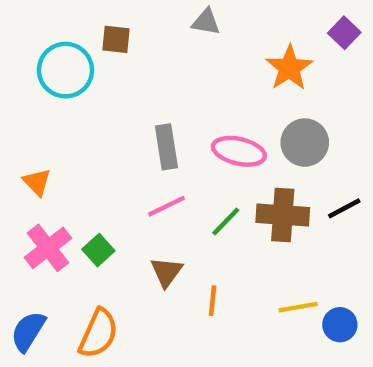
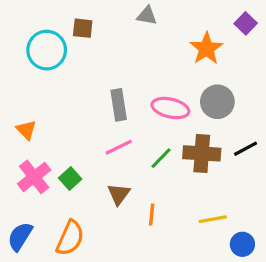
blue circle: (340, 325) -> (242, 244), moved

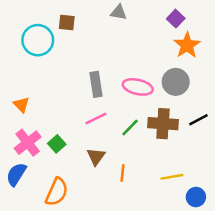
purple square: (246, 23) -> (176, 19), moved
orange star: (206, 49) -> (187, 45), moved
blue semicircle: (20, 236) -> (16, 174), moved

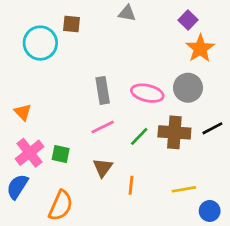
green square: (57, 144) -> (61, 154), turned -36

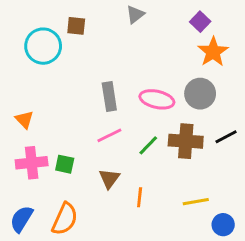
gray triangle: (127, 13) -> (135, 14), turned -48
pink cross: (29, 153) -> (32, 163), turned 32
blue semicircle: (17, 187) -> (21, 219), moved

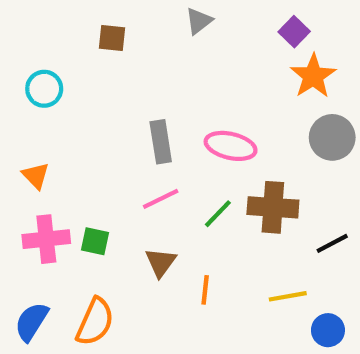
cyan circle: (43, 46) -> (44, 89), moved, size x0.7
gray circle: (200, 94) -> (332, 137), moved
black line: (226, 137) -> (332, 243), moved

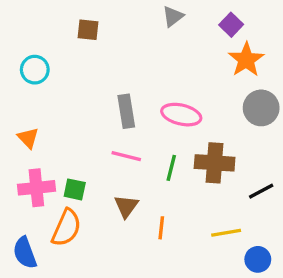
gray triangle: (199, 21) -> (173, 16), moved
pink line: (161, 199) -> (126, 156), turned 40
green line: (218, 214) -> (171, 168), turned -30
blue semicircle: (31, 322) -> (25, 253), turned -52
orange semicircle: (95, 322) -> (66, 228), moved

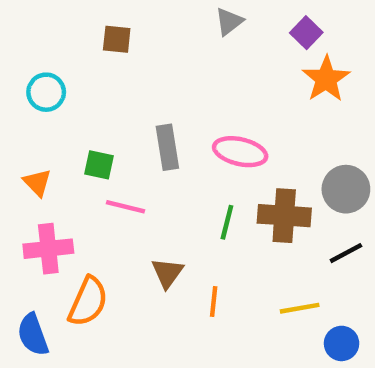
gray circle: (261, 108) -> (346, 189), moved
pink line: (126, 156) -> (125, 207), moved
green square: (75, 189) -> (99, 165), moved

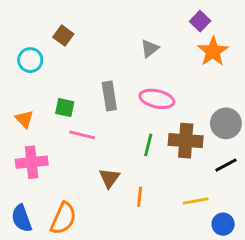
gray triangle: (229, 22) -> (150, 49), moved
brown square: (117, 39) -> (63, 36), moved, turned 30
orange semicircle: (88, 302) -> (63, 218), moved

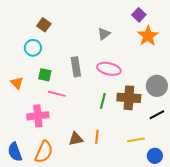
cyan circle: (30, 60) -> (33, 48), moved
pink cross: (32, 162) -> (38, 116), moved
brown triangle: (109, 178) -> (76, 139), moved, turned 42

